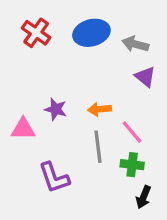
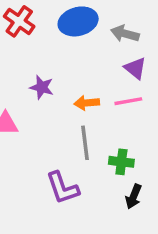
purple star: (56, 109) -> (42, 87), moved
pink line: (132, 132) -> (128, 101), moved, turned -60
purple L-shape: (54, 178) -> (62, 188), moved

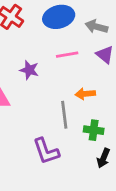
pink line: (128, 101) -> (67, 55), moved
orange arrow: (87, 103) -> (85, 94), moved

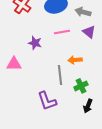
green cross: (94, 130) -> (81, 86), turned -32

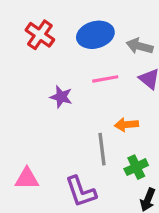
pink triangle: (14, 64) -> (27, 179), moved

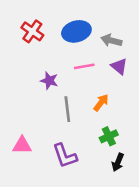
orange arrow: (126, 125) -> (101, 103), turned 132
gray line: (102, 149) -> (67, 109), moved

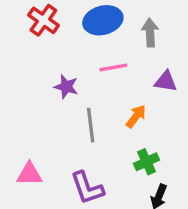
gray arrow: (111, 40) -> (150, 33), turned 72
purple triangle: (119, 66) -> (166, 81), moved, turned -30

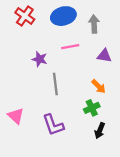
orange arrow: (136, 116) -> (99, 86), moved, turned 98
pink triangle: (29, 174) -> (16, 116), turned 42

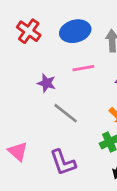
gray line: (55, 84) -> (66, 113), turned -45

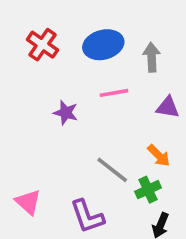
gray line: (66, 113) -> (112, 170), moved

